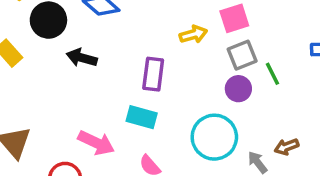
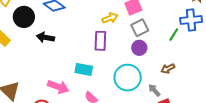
purple rectangle: (153, 74) -> (100, 41), moved
green line: (272, 74) -> (174, 35), moved, turned 64
brown arrow: (287, 147) -> (168, 69), moved

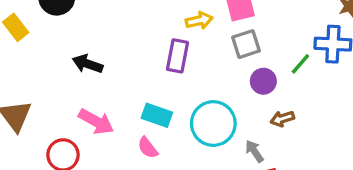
black arrow: (45, 37) -> (88, 64), moved
purple circle: (139, 48) -> (263, 81), moved
cyan rectangle: (84, 69) -> (157, 115), moved

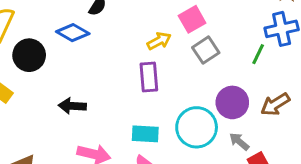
purple circle: (263, 81) -> (232, 102), moved, size x1.4
brown arrow: (282, 119) -> (275, 104), moved, size x1.4

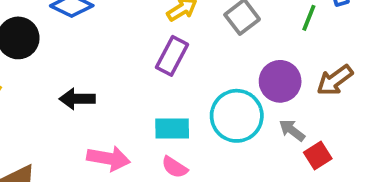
purple rectangle: (149, 77) -> (172, 56), turned 36

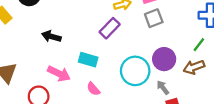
green line: (309, 18) -> (199, 45), moved
cyan rectangle: (172, 128) -> (88, 60), moved

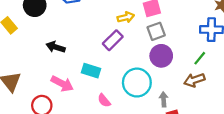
purple circle: (164, 59) -> (161, 56), moved
gray arrow: (163, 87) -> (164, 99), turned 32
pink semicircle: (93, 89) -> (104, 100), moved

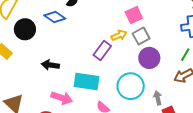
yellow arrow: (126, 17) -> (119, 35), moved
cyan rectangle: (91, 71) -> (87, 82), size x1.4

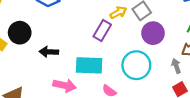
black circle: (25, 29) -> (20, 33), moved
gray arrow: (158, 98) -> (176, 66), moved

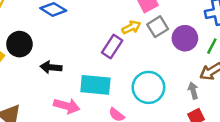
purple circle: (153, 33) -> (185, 38), moved

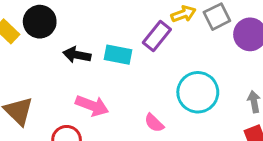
cyan rectangle: (95, 85) -> (118, 55), moved, size x0.7

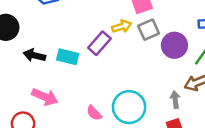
cyan circle: (198, 92) -> (129, 107), moved

